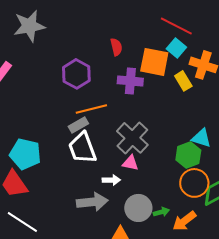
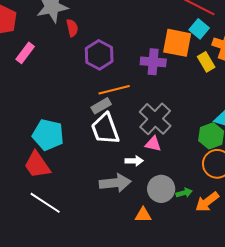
red semicircle: (116, 47) -> (72, 28), moved

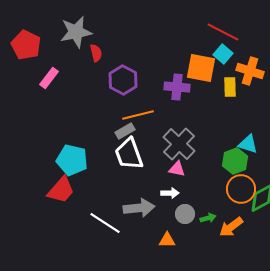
yellow rectangle: (206, 62) -> (230, 87), turned 30
white arrow: (134, 161) -> (170, 193), moved
red trapezoid: (37, 165) -> (61, 190), turned -104
gray circle: (161, 189) -> (185, 214), size x0.7
white line: (45, 203) -> (105, 223), moved

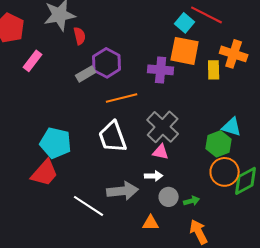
cyan square: (223, 54) -> (185, 23), moved
gray rectangle: (125, 131) -> (86, 74), moved
orange arrow: (231, 227) -> (199, 232), moved, turned 100

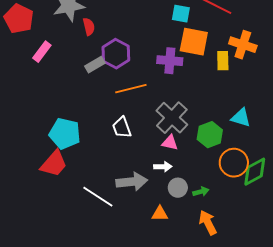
cyan square: (185, 23) -> (181, 14), moved, turned -30
white trapezoid: (113, 137) -> (122, 128), size x0.7
green hexagon: (219, 144) -> (210, 135), moved

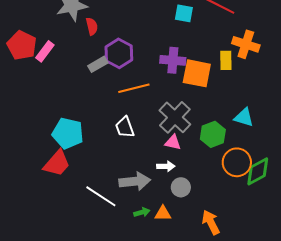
red pentagon: (19, 19) -> (22, 45), moved
orange square: (194, 42) -> (197, 73), moved
green arrow: (201, 192) -> (142, 212), moved

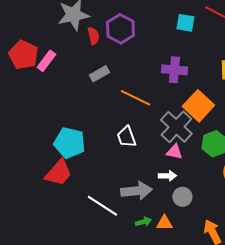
purple hexagon: (119, 53) -> (120, 29), moved
orange square: (197, 73) -> (198, 106), moved, turned 32
orange line: (134, 88) -> (135, 98), turned 40

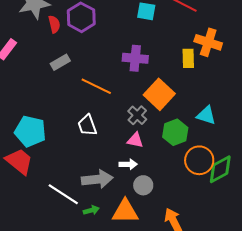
gray cross: (176, 127) -> (137, 115), size x0.6
red trapezoid: (58, 173) -> (19, 161), turned -92
green arrow: (143, 222) -> (91, 210), moved
orange triangle: (164, 223) -> (125, 211), size x1.6

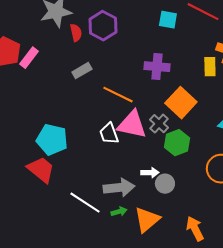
green hexagon: (175, 132) -> (177, 143), moved
pink triangle: (135, 140) -> (132, 125), moved, size x1.8
gray circle: (143, 185) -> (165, 184), moved
green arrow: (91, 210) -> (119, 212), moved
orange triangle: (125, 211) -> (147, 220), turned -40

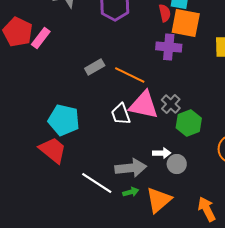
red semicircle: (76, 33) -> (165, 13), moved
gray rectangle: (82, 71) -> (95, 67), moved
orange square: (181, 103) -> (186, 23), moved, turned -32

